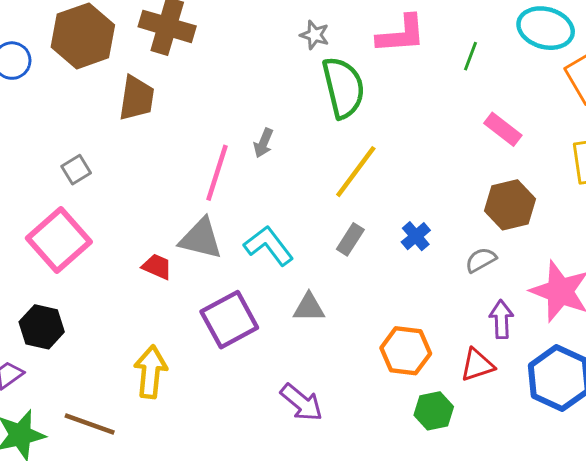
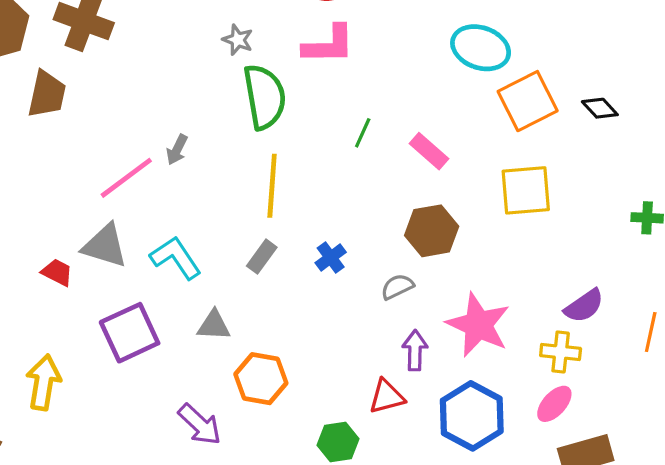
green line: (470, 56) -> (363, 133), moved
yellow line: (356, 172) -> (272, 186), turned -36
pink line: (217, 173) -> (126, 178), turned 32
orange hexagon: (406, 351) -> (261, 379), moved

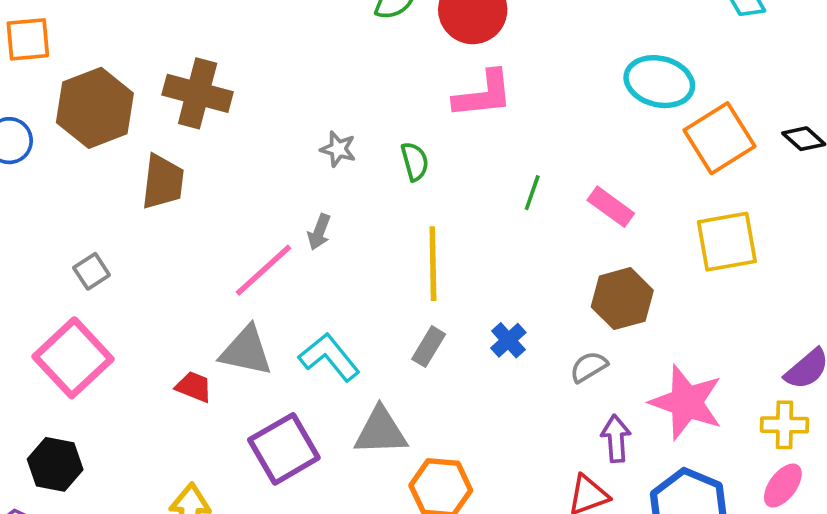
gray star: (238, 40) -> (338, 149), moved
green semicircle: (265, 97) -> (415, 161), size x0.5
gray triangle: (214, 325) -> (381, 431), size x1.4

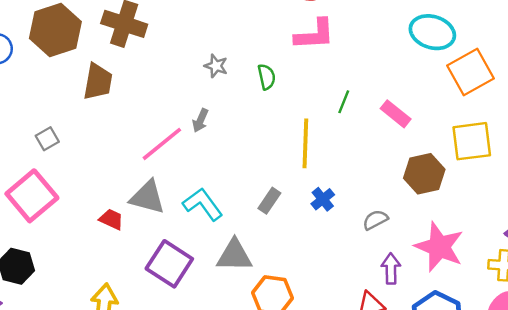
yellow line: (433, 264) -> (305, 143), moved
brown hexagon: (622, 299) -> (424, 174), moved
purple square: (284, 449) -> (169, 264), turned -30

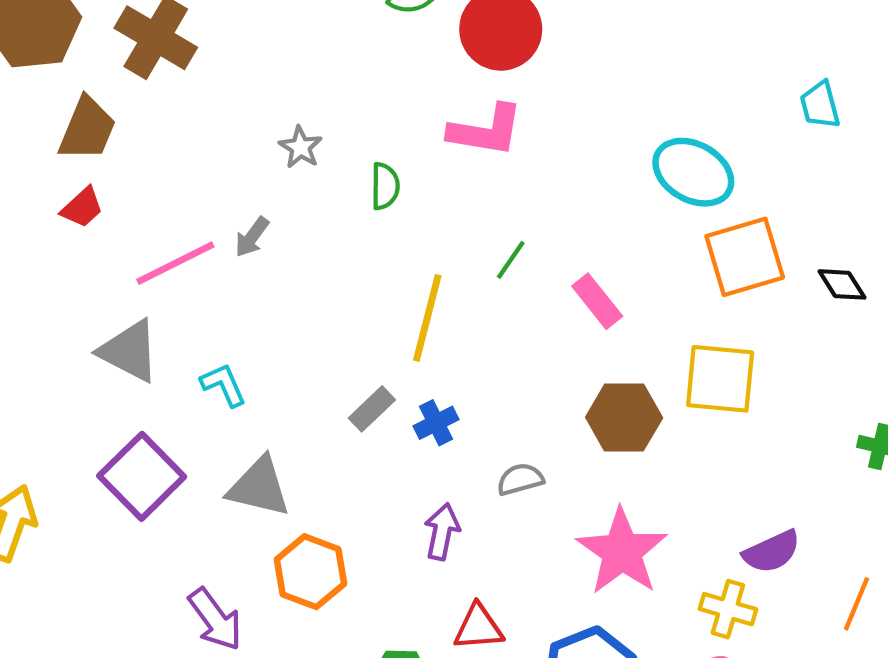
gray rectangle: (269, 201) -> (372, 409), moved
cyan L-shape: (203, 204) -> (224, 385), size x0.7
red trapezoid: (111, 219) -> (82, 208), moved, turned 100
purple arrow: (391, 269) -> (442, 532), moved

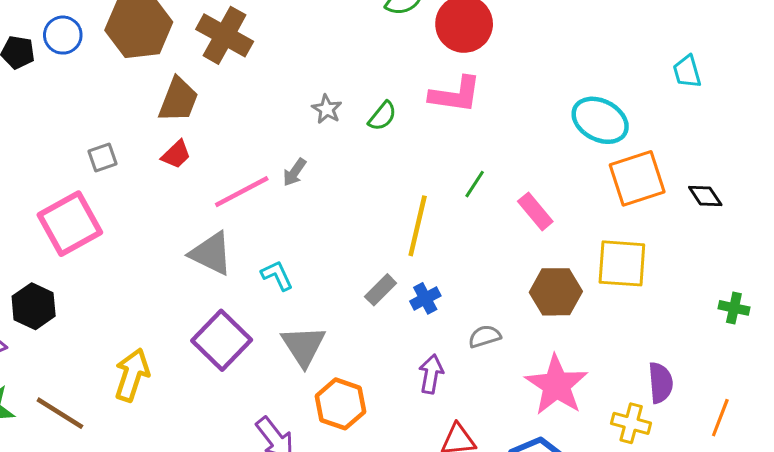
green semicircle: (385, 186) -> (382, 116), moved, turned 40
gray triangle: (259, 487) -> (303, 346), turned 45
purple semicircle: (772, 552) -> (661, 383), turned -69

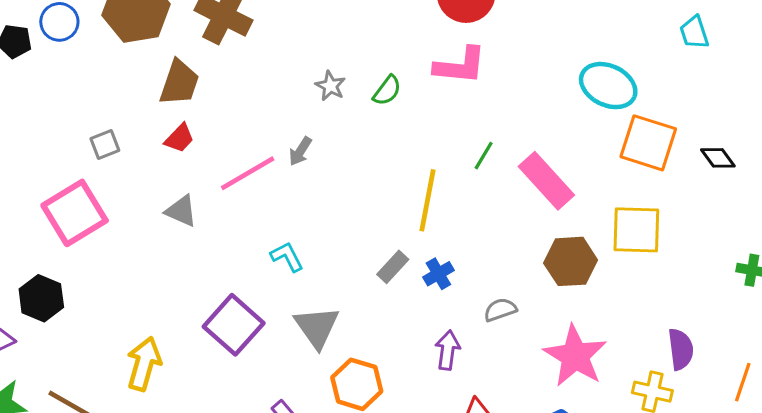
orange square: (637, 178) -> (648, 143), turned 38
pink rectangle: (535, 211) -> (546, 181), size x1.5
gray triangle: (211, 253) -> (181, 211), moved, size x0.7

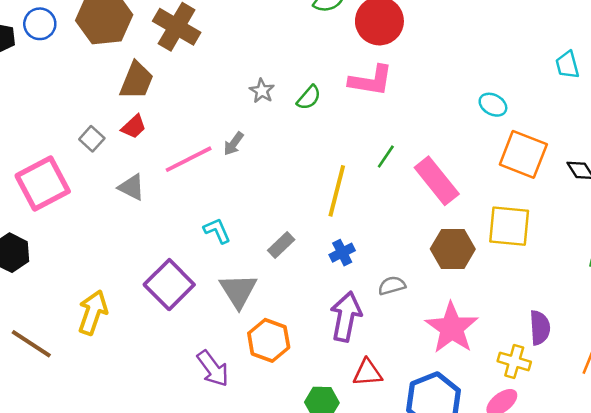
cyan ellipse: (608, 86) -> (493, 105), size x0.6
gray square: (105, 144) -> (92, 139), moved, turned -30
gray rectangle: (393, 267) -> (281, 245), moved
purple arrow: (448, 350) -> (346, 317), size x1.5

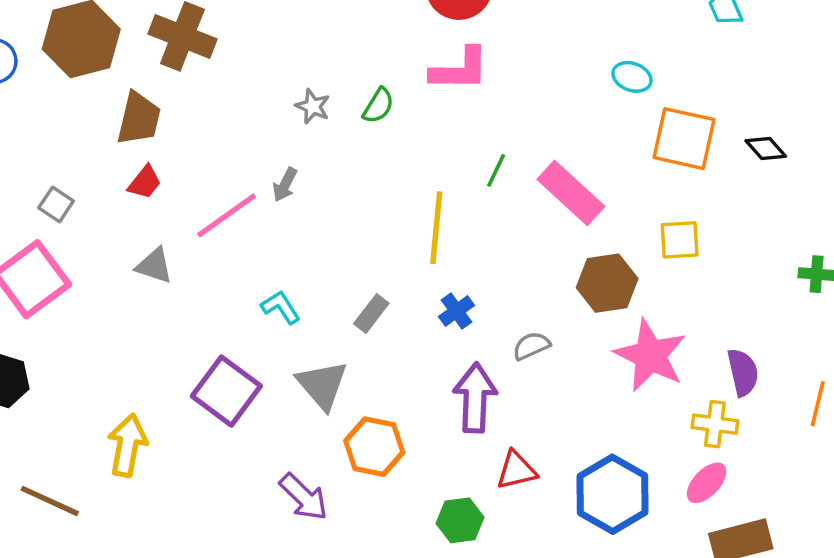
gray square: (92, 139) -> (56, 204), moved
yellow square: (509, 226) -> (680, 240), size x0.7
pink star: (452, 328) -> (650, 355), moved

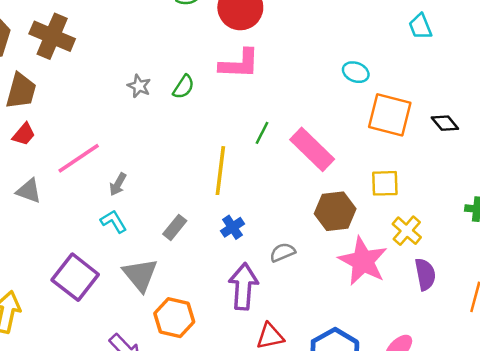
gray arrow: (285, 185) -> (118, 184), moved
yellow cross: (715, 424) -> (407, 231), moved, turned 32

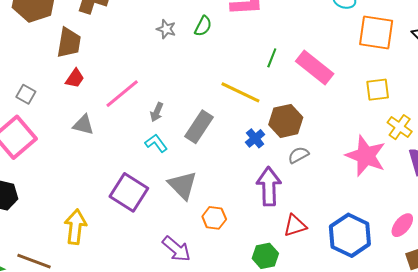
yellow line: (220, 171) -> (240, 92), turned -66
brown hexagon: (335, 211) -> (286, 121), moved
gray rectangle: (175, 227) -> (199, 127), moved, size x1.5
orange hexagon: (174, 318) -> (214, 218), size x0.7

